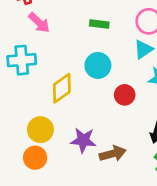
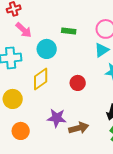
cyan circle: (98, 65) -> (47, 49), moved
red circle: (125, 95) -> (78, 83), moved
yellow circle: (40, 130) -> (13, 99), moved

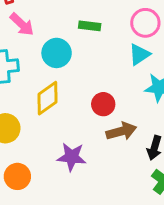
brown arrow: (79, 128) -> (121, 131), moved

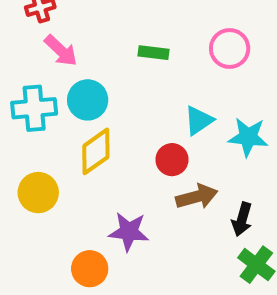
cyan circle: (57, 53) -> (88, 100), moved
cyan triangle: (139, 54) -> (199, 121), moved
orange circle: (17, 176) -> (90, 269), moved

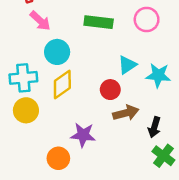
green rectangle: (153, 53) -> (99, 22), size x1.5
cyan cross: (34, 108) -> (23, 78), moved

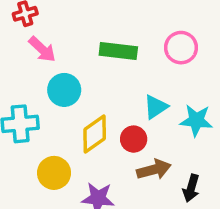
yellow diamond: (62, 84) -> (95, 134), moved
yellow circle: (26, 110) -> (54, 173), moved

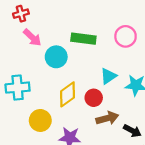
cyan circle: (64, 90) -> (56, 57), moved
black arrow: (191, 188) -> (132, 131), turned -78

